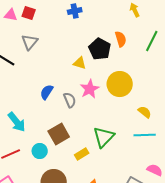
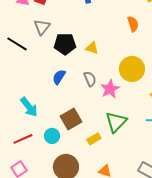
black pentagon: (100, 49) -> (65, 44), moved, turned -30
pink star: (90, 89) -> (110, 89), moved
gray semicircle: (70, 100) -> (90, 79), moved

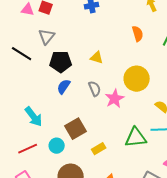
black pentagon: (65, 44) -> (61, 62), moved
green triangle: (116, 122) -> (136, 138), moved, turned 40

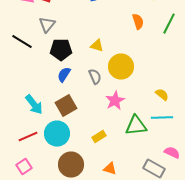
yellow circle: (137, 79) -> (121, 67), moved
pink star: (115, 99) -> (115, 101), moved
brown square: (76, 129) -> (66, 106), moved
cyan circle: (57, 146) -> (57, 134), size x1.6

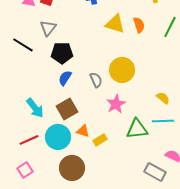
yellow triangle: (97, 46) -> (115, 24), moved, size x1.5
orange triangle: (110, 169) -> (83, 131), moved

